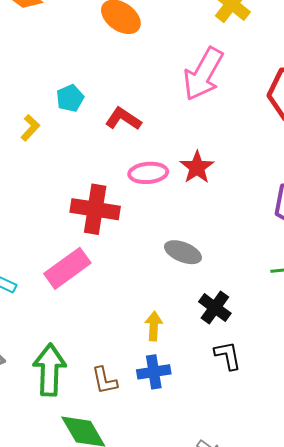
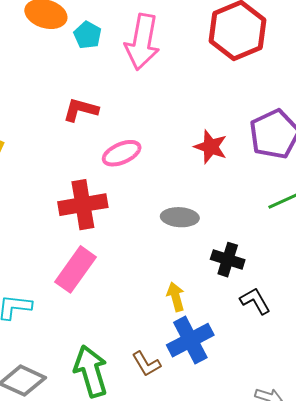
cyan pentagon: (70, 98) -> (88, 35), moved
red star: (197, 167) -> (211, 147), moved
blue cross: (154, 372) -> (190, 340), size x1.4

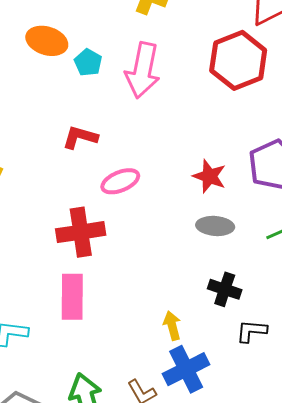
gray ellipse: (180, 217) -> (215, 226), moved
pink rectangle: (75, 269) -> (72, 297), turned -36
black L-shape: (255, 301) -> (252, 331), turned -56

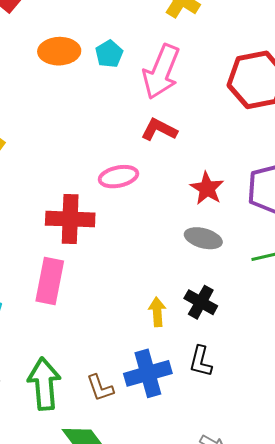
orange ellipse: (47, 41) -> (59, 51), moved, turned -30
red L-shape: (80, 137) -> (159, 130), moved
yellow arrow: (172, 326) -> (157, 312), moved
black L-shape: (252, 331) -> (201, 361), moved, turned -92

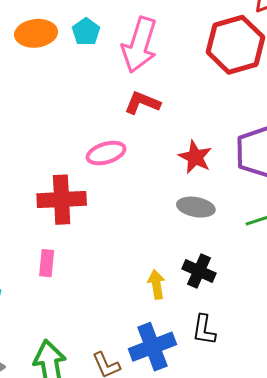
pink rectangle: (50, 281) -> (47, 263), size x0.6

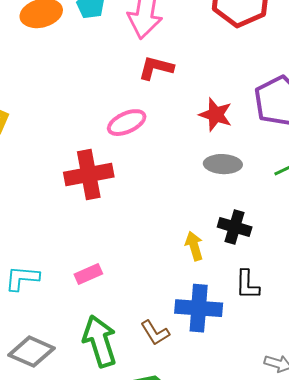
pink rectangle: (47, 263) -> (88, 274), moved, turned 68
blue cross: (152, 347) -> (199, 308), turned 33

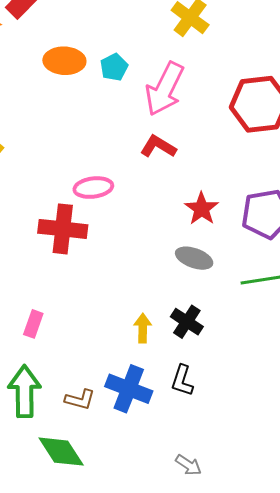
pink ellipse: (127, 123) -> (93, 188), moved
pink rectangle: (88, 274) -> (33, 324), turned -64
brown L-shape: (155, 333) -> (80, 400), turned -60

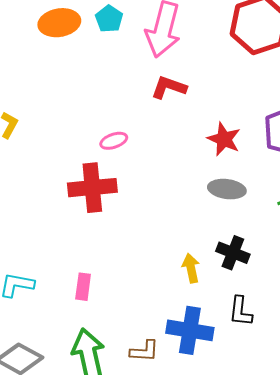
pink ellipse: (93, 188) -> (114, 141), size x0.7

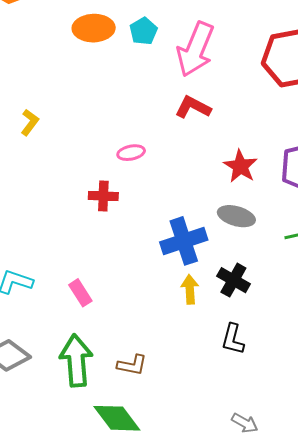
red cross: (92, 188) -> (103, 196), size x0.6
pink rectangle: (83, 287) -> (80, 293), turned -48
blue cross: (190, 330) -> (184, 241), moved, turned -36

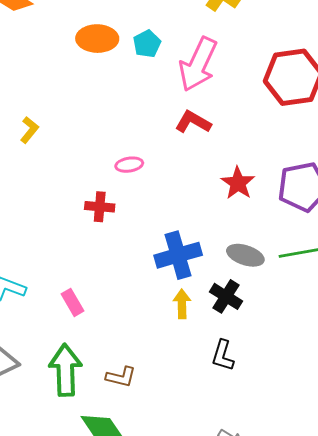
gray ellipse: (236, 216) -> (245, 255), moved

